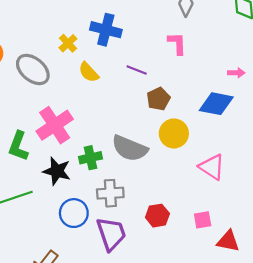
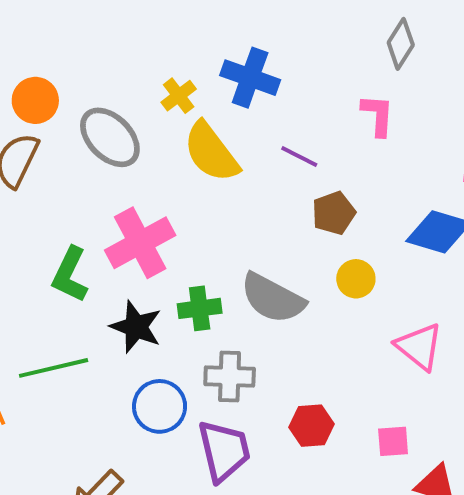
yellow semicircle: (89, 72) -> (211, 152), size x1.6
yellow circle: (174, 133) -> (356, 279), size x0.7

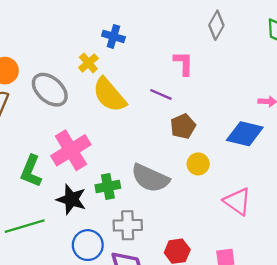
blue cross: (250, 78) -> (113, 36), moved, size x0.7
pink L-shape: (378, 115) -> (184, 63), moved

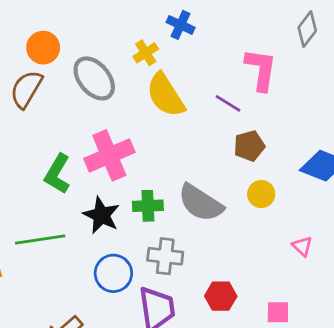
pink L-shape: (184, 63) -> (261, 70), size x1.4
pink triangle: (237, 201) -> (302, 246), size x0.6

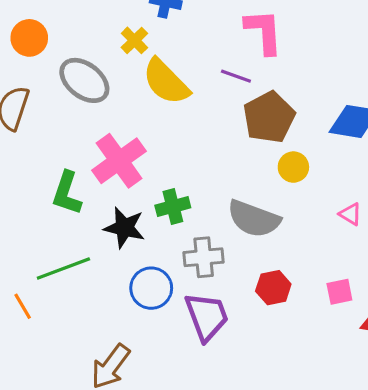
orange circle: (43, 48) -> (29, 38), moved
brown pentagon: (249, 146) -> (269, 117), size x1.5
gray semicircle: (201, 203) -> (254, 219), moved

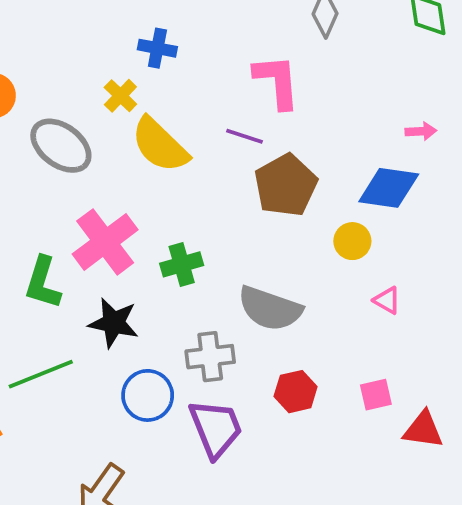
yellow circle: (293, 167) -> (352, 241), moved
green cross: (173, 206) -> (182, 264), moved

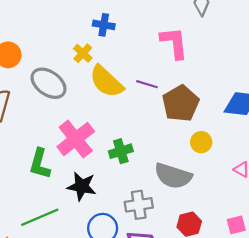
purple line: (244, 136) -> (147, 84), moved
yellow circle: (352, 241) -> (201, 142), moved

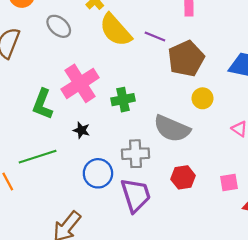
gray ellipse: (49, 83) -> (59, 26), size x0.7
black star: (82, 186) -> (81, 130), size x0.6

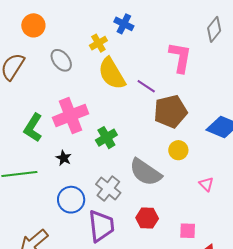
green cross: (123, 100) -> (106, 138), turned -30
gray cross: (136, 154) -> (108, 188), turned 30

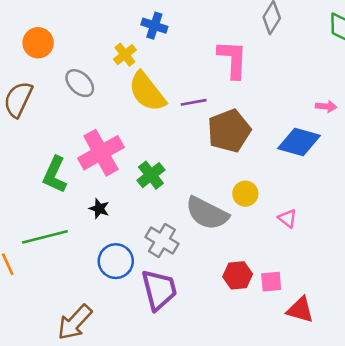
purple line: (146, 86) -> (194, 102), turned -36
yellow circle: (178, 150) -> (245, 194), moved
red hexagon: (147, 218) -> (238, 275), moved

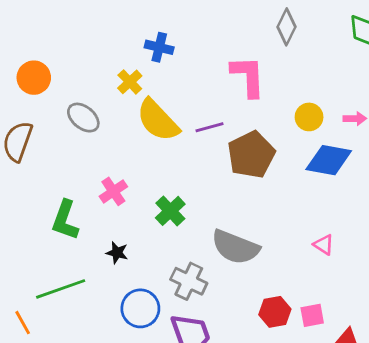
pink cross: (101, 153) -> (113, 191), size x0.6
yellow circle: (245, 194) -> (309, 117), moved

